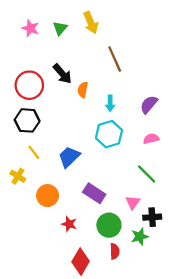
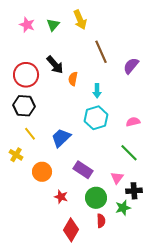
purple semicircle: (149, 105) -> (131, 66), moved

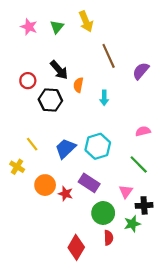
red circle: (26, 75) -> (28, 81), size x0.6
black hexagon: (24, 106) -> (50, 100), moved
cyan hexagon: (96, 118) -> (98, 146), moved
red star: (61, 197) -> (65, 194), moved

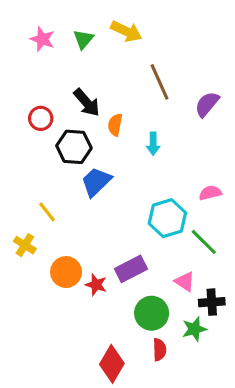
yellow arrow: (86, 21) -> (126, 31), turned -42
cyan hexagon: (98, 146) -> (167, 218), moved
blue trapezoid: (65, 148) -> (96, 182), moved
purple rectangle: (89, 183) -> (131, 269), turned -60
pink triangle: (126, 191) -> (185, 282), turned -32

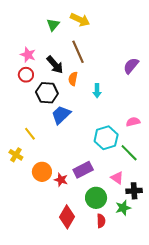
pink star: (42, 39) -> (28, 55), moved
brown line: (159, 82) -> (78, 52), moved
red diamond: (112, 364) -> (67, 217), moved

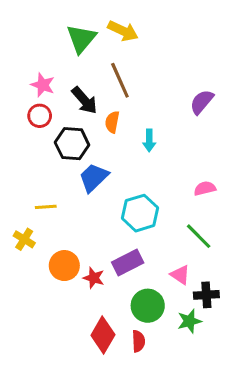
green triangle: (53, 25) -> (81, 39), size x1.5
yellow line: (30, 134) -> (46, 207), turned -56
cyan hexagon: (106, 138) -> (140, 213), moved
red semicircle: (101, 221) -> (138, 341), moved

